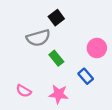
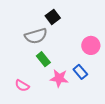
green rectangle: (56, 58) -> (43, 59), moved
pink star: (59, 94) -> (59, 78), moved

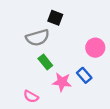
black square: (53, 17) -> (55, 18), turned -32
pink semicircle: (22, 86) -> (31, 96), moved

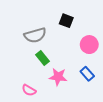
black square: (55, 18) -> (66, 21), moved
blue rectangle: (84, 75) -> (87, 74), moved

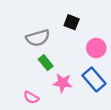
blue rectangle: (87, 74) -> (94, 79), size x1.5

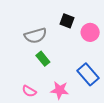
pink circle: (96, 48) -> (90, 32), moved
pink star: (63, 83) -> (60, 90), moved

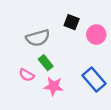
pink star: (60, 90) -> (54, 86), moved
pink semicircle: (29, 91) -> (27, 75), moved

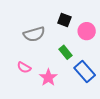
green rectangle: (46, 63) -> (65, 52), moved
pink star: (54, 86) -> (48, 78), turned 30

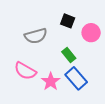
pink semicircle: (24, 67) -> (25, 71), size x1.5
blue rectangle: (85, 72) -> (76, 78), moved

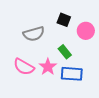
blue rectangle: (76, 78) -> (72, 74), turned -45
pink star: (51, 82) -> (48, 67), moved

